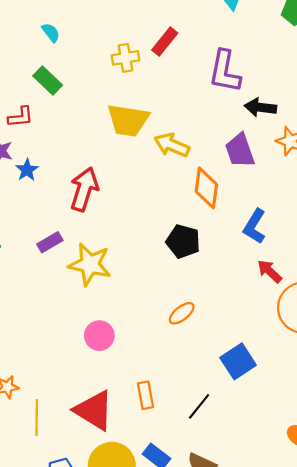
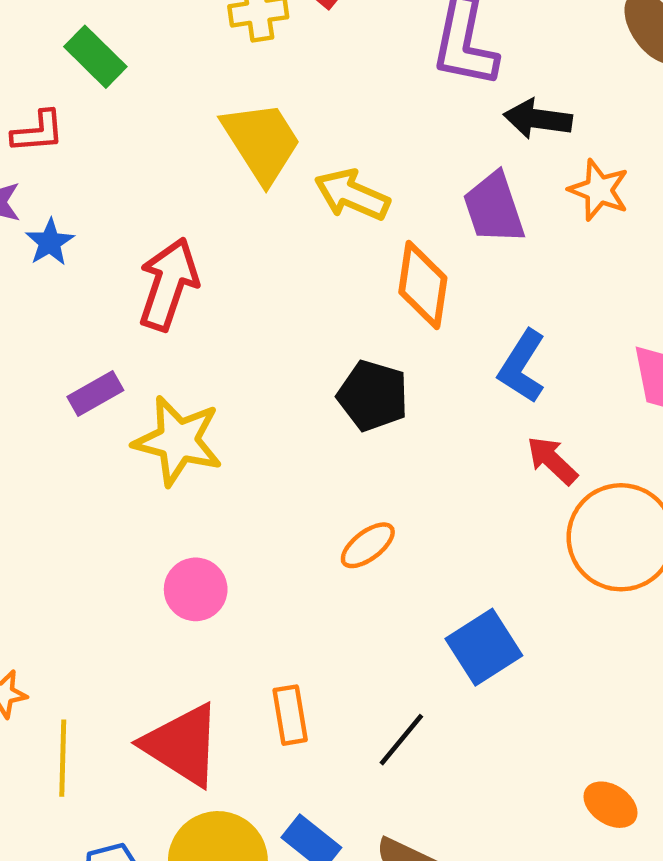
yellow trapezoid: (128, 120) -> (262, 142), turned -132

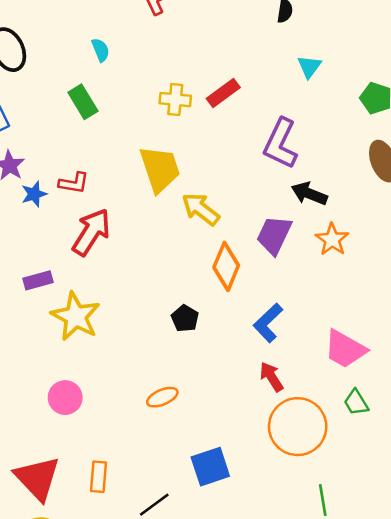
red L-shape: (38, 132) -> (74, 183), moved
purple trapezoid: (494, 208) -> (274, 235), turned 30
black pentagon: (373, 396) -> (185, 318), size x0.7

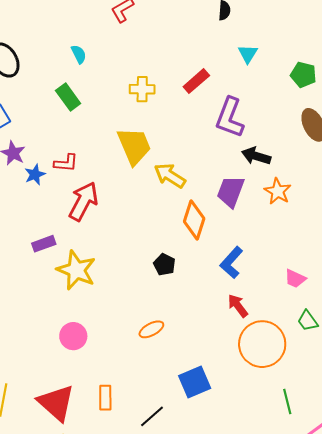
red rectangle: (223, 93) -> (196, 81), moved
pink trapezoid: (345, 349) -> (295, 279), size x0.6

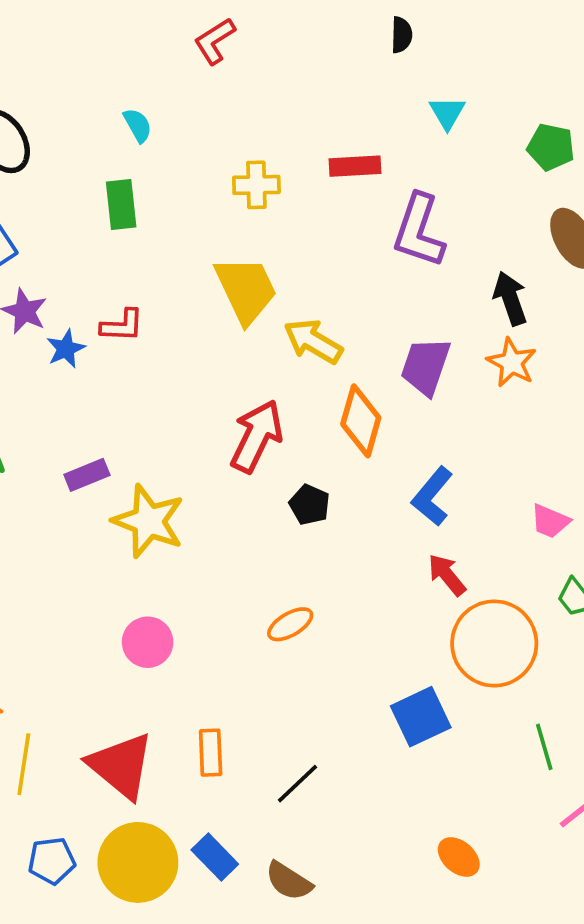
red rectangle: (196, 81) -> (355, 166), turned 40
green rectangle: (68, 97) -> (121, 204), turned 32
black arrow: (256, 156) -> (510, 298), moved, turned 56
red arrow: (83, 201) -> (257, 436), moved
blue square: (195, 382) -> (421, 717), moved

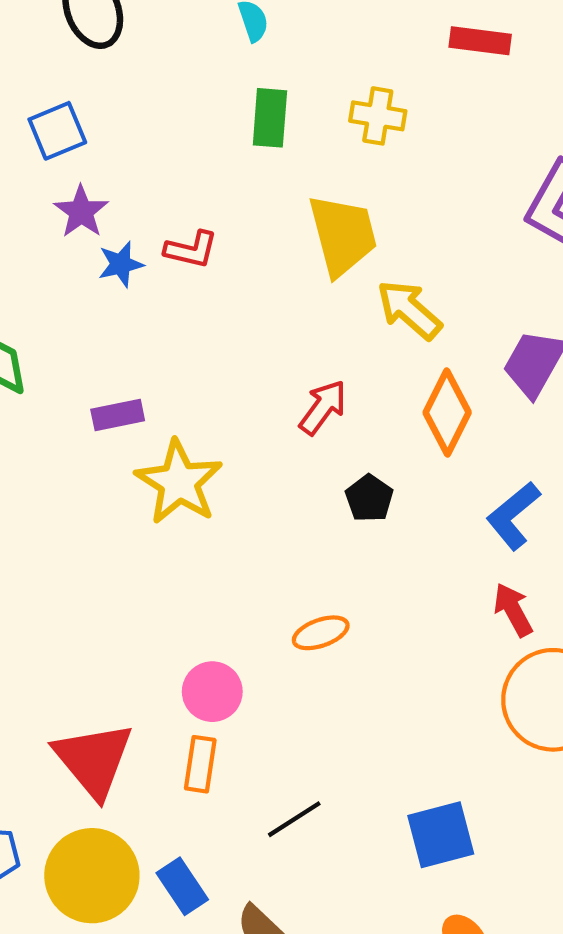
red rectangle: (355, 166) -> (480, 41), moved
green rectangle: (121, 204) -> (270, 118), moved
red arrow: (257, 436) -> (323, 407), size x0.7
pink circle: (148, 642) -> (212, 692), moved
blue square: (421, 717) -> (441, 835), moved

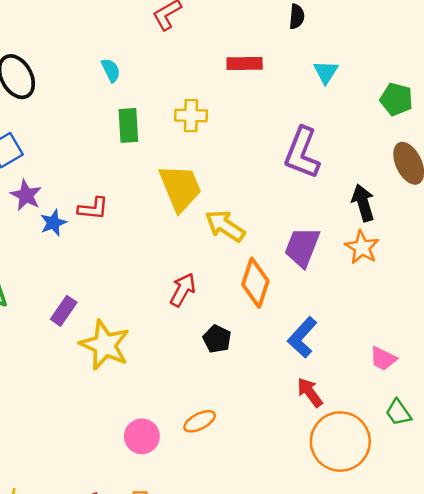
purple rectangle: (118, 415) -> (64, 311), turned -36
pink circle: (212, 692) -> (142, 436), moved

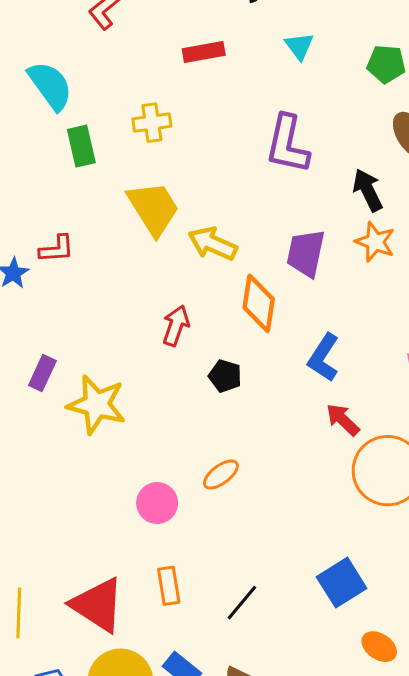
cyan semicircle: (111, 70) -> (50, 86), size x1.8

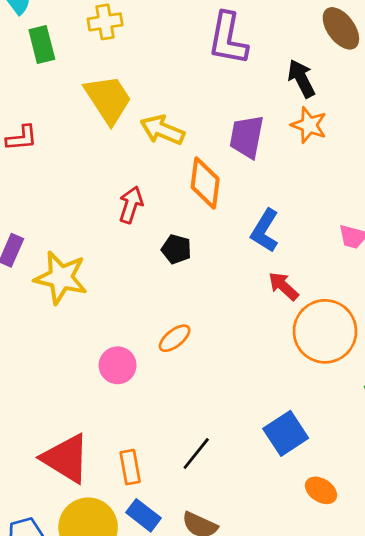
orange rectangle: (169, 586) -> (130, 467), moved

